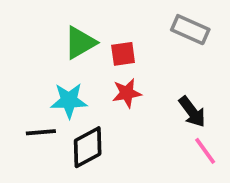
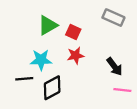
red square: (123, 54) -> (73, 32), turned 32
pink line: (205, 151) -> (122, 90), turned -48

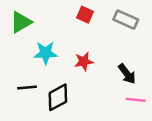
green triangle: (48, 25) -> (21, 22), moved
red square: (73, 32) -> (85, 15), moved
cyan star: (41, 60) -> (46, 53), moved

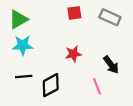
red square: (85, 15) -> (74, 13), turned -32
cyan star: (46, 53) -> (23, 45), moved
pink line: (136, 100) -> (97, 86), moved, turned 63

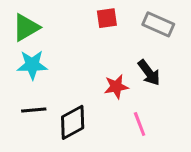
red star: (73, 54) -> (116, 87), moved
black arrow: (111, 65) -> (149, 73), moved

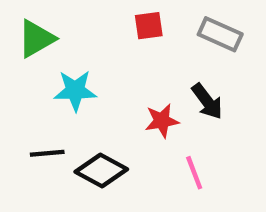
cyan star: (32, 65) -> (75, 90), moved
black diamond: (73, 122) -> (101, 170), turned 57

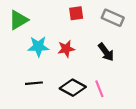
red star: (162, 121) -> (66, 49), moved
black line: (47, 153) -> (34, 83), moved
black diamond: (101, 170) -> (73, 88), moved

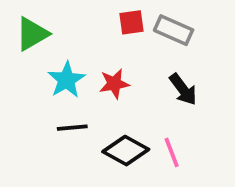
gray rectangle: (113, 18) -> (174, 30), moved
cyan star: (38, 47) -> (66, 80), turned -30
black line: (34, 83) -> (72, 128), moved

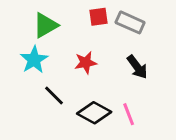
green triangle: (32, 34) -> (45, 25), moved
cyan star: (66, 80) -> (34, 60), moved
black line: (72, 128) -> (54, 96), turned 50

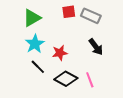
cyan star: (34, 60) -> (35, 44), moved
red star: (86, 63) -> (60, 53), moved

